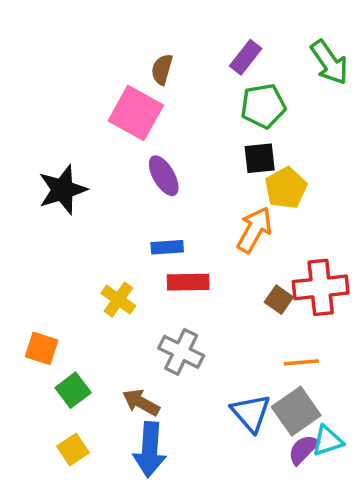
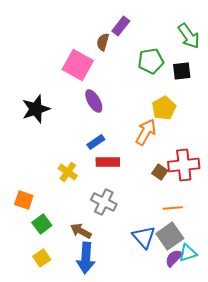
purple rectangle: (246, 57) -> (121, 26), moved
brown semicircle: (162, 69) -> (103, 42), moved
black square: (260, 158) -> (182, 71), moved
blue rectangle: (167, 247) -> (96, 142), turned -30

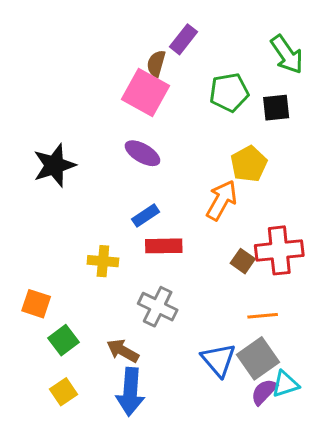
pink square: (78, 65) -> (146, 92), moved
purple ellipse: (94, 101) -> (142, 153), turned -30
yellow cross: (68, 172) -> (103, 261), turned -30

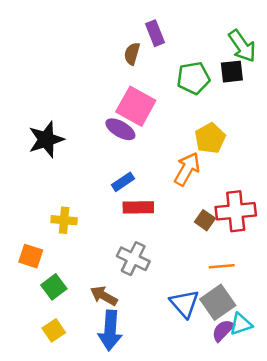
purple rectangle: (184, 39) -> (155, 33), turned -60
pink square: (146, 92) -> (136, 106), moved
black square: (276, 108) -> (232, 72), moved
yellow cross: (103, 261) -> (64, 220), moved

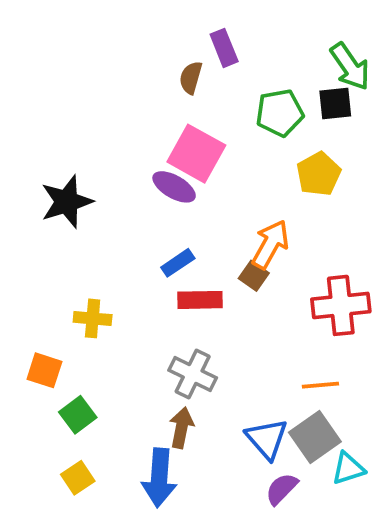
yellow pentagon: (210, 138) -> (319, 174), moved
brown square: (205, 220) -> (254, 276), moved
brown arrow: (104, 296) -> (181, 428), moved, turned 72
purple semicircle: (223, 330) -> (282, 489), moved

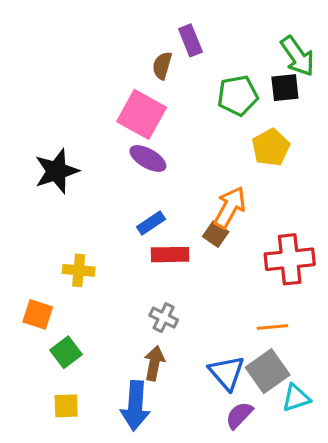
pink square: (196, 154) -> (142, 114), moved
gray cross: (193, 374) -> (164, 318), size x0.7
yellow square: (78, 478) -> (66, 406), turned 32

